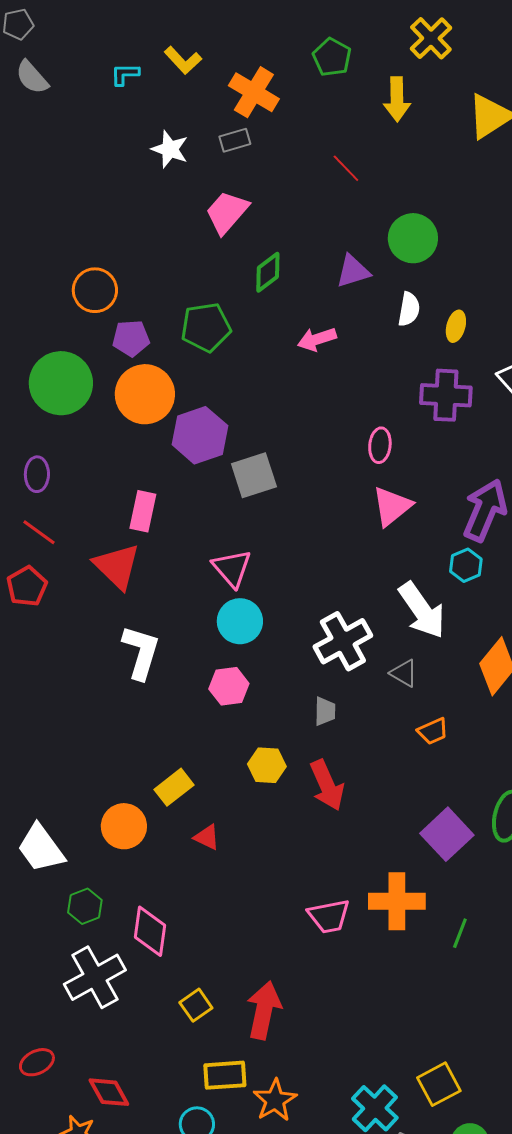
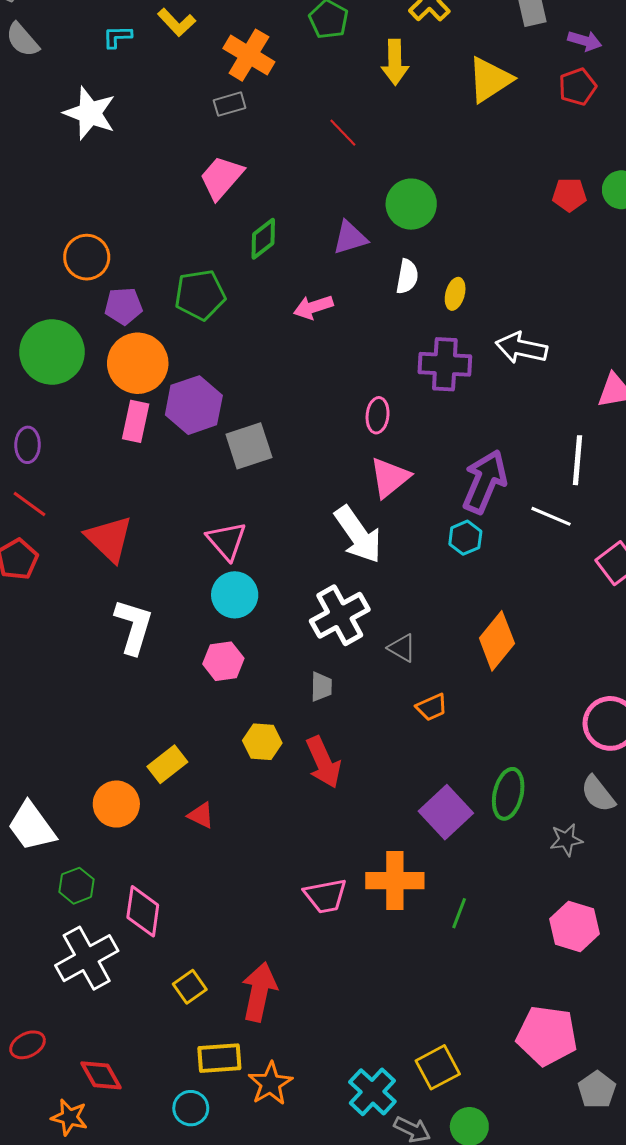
white star: (170, 149) -> (90, 113), moved, size x1.4
pink rectangle: (143, 511) -> (136, 421), moved
white arrow: (422, 610) -> (358, 535), moved

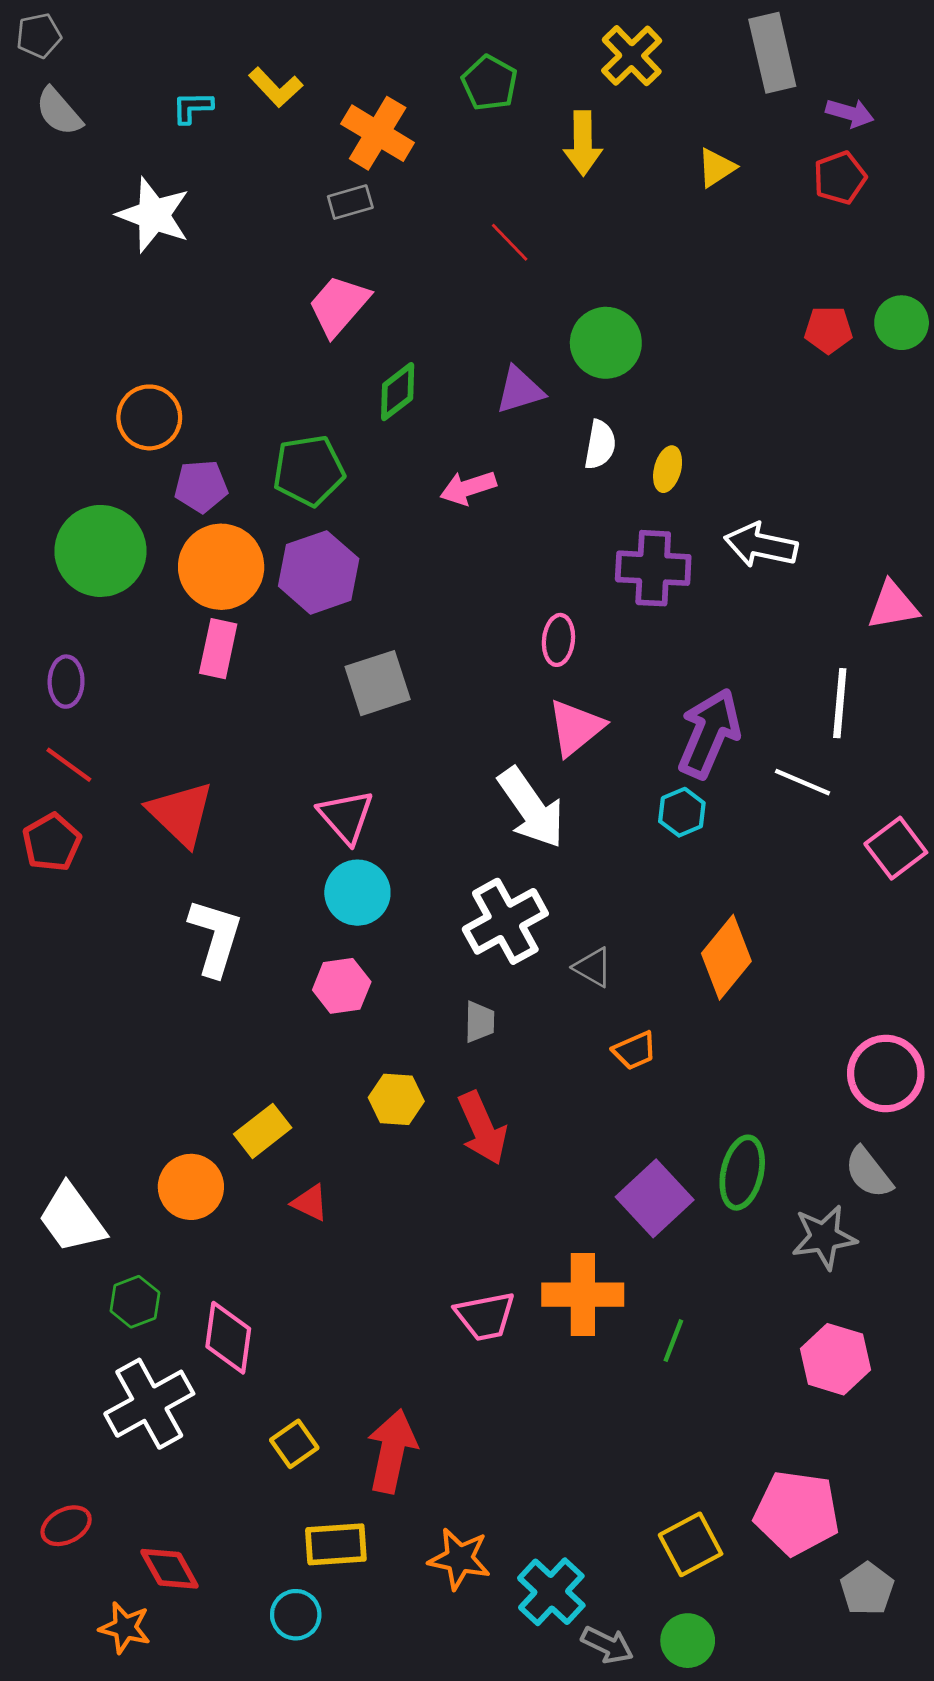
yellow triangle: (490, 80) -> (716, 168), size x0.6
purple hexagon: (194, 405) -> (319, 572), moved
gray star: (566, 840) -> (824, 1237), size x1.4
yellow square: (438, 1067) -> (691, 1544), moved
orange star: (270, 1084) -> (459, 1559), moved, turned -30

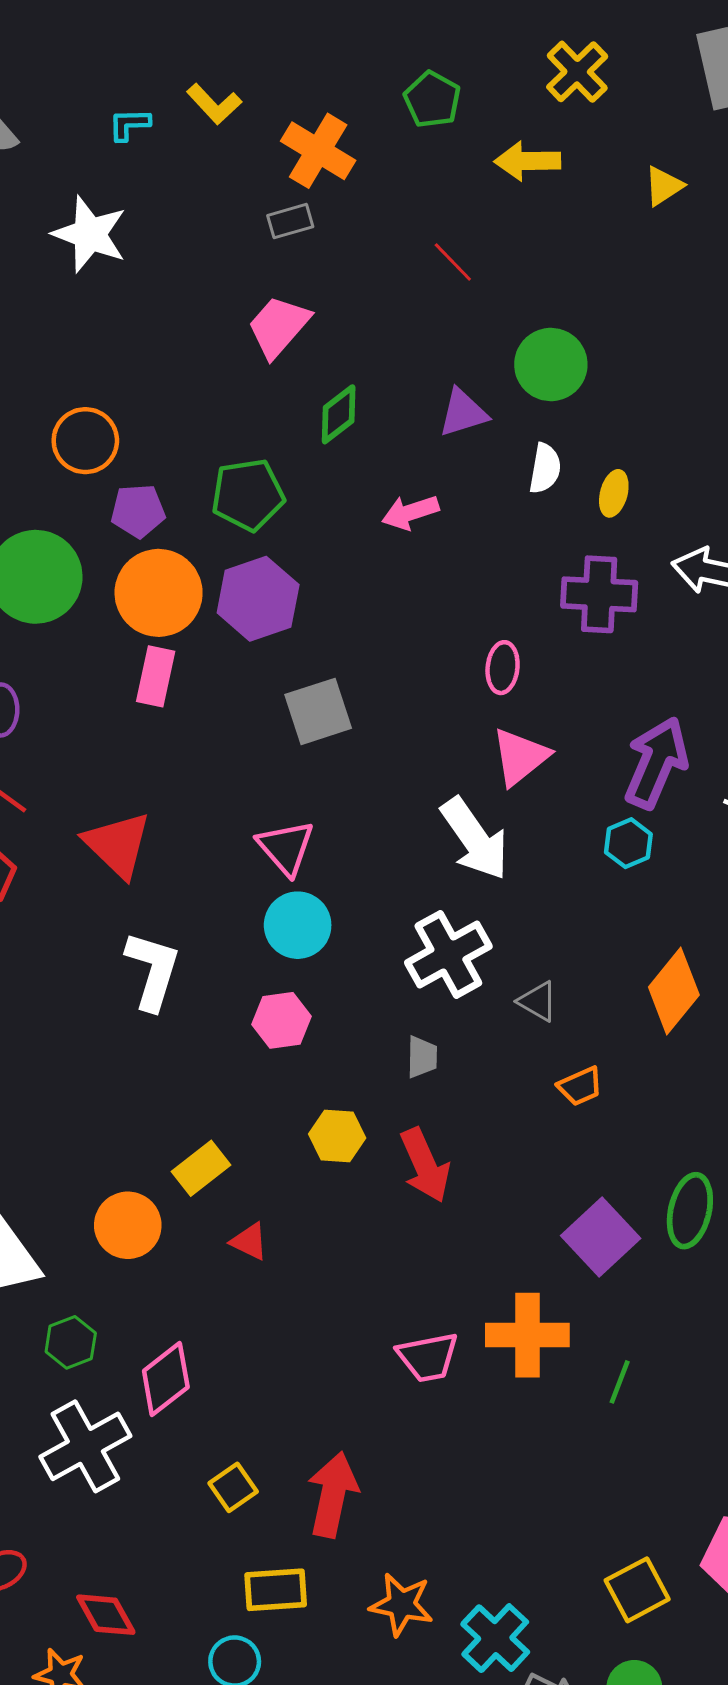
yellow arrow: (583, 143) -> (527, 161), turned 90
pink diamond: (228, 1338) -> (166, 1379), turned 44

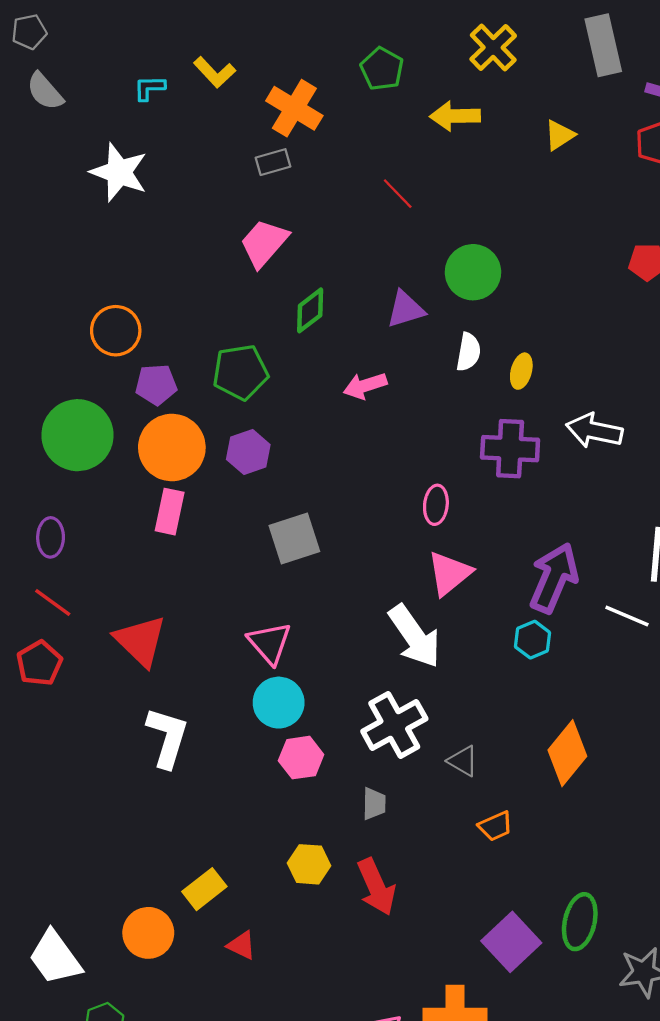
purple hexagon: (258, 599) -> (248, 452), size x0.7
pink hexagon: (281, 1020) -> (301, 758), moved

